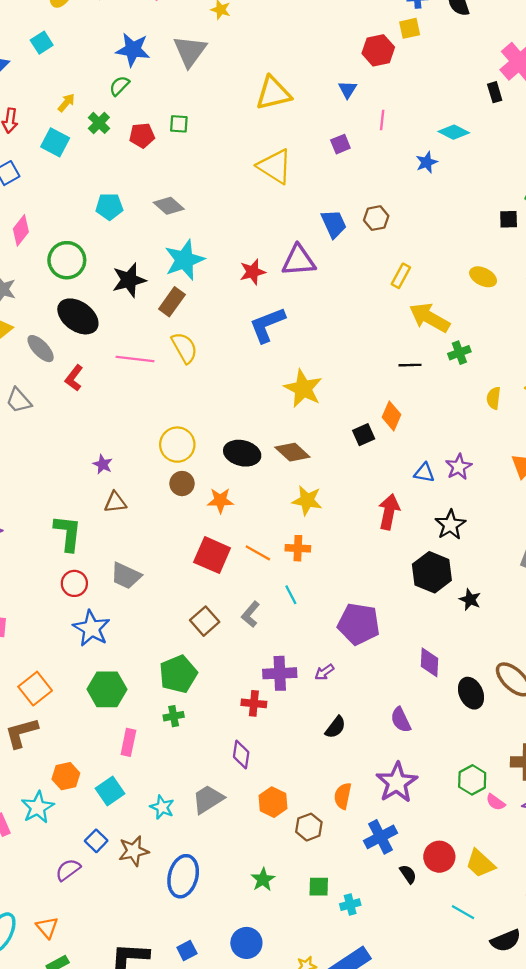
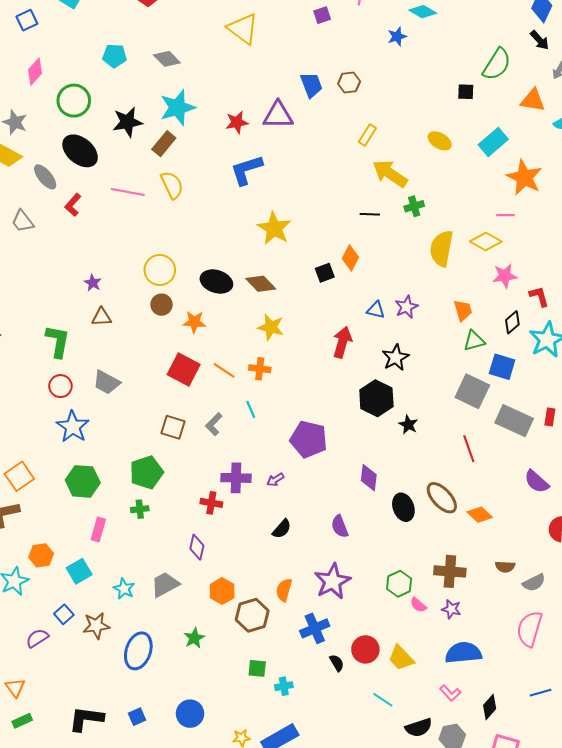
yellow triangle: (275, 166) -> (243, 29), moved
yellow semicircle: (494, 398) -> (441, 248), size x1.8
brown square: (205, 621) -> (173, 427), turned -35
brown hexagon: (309, 827) -> (252, 615), size x1.4
green star: (263, 879) -> (194, 638), moved

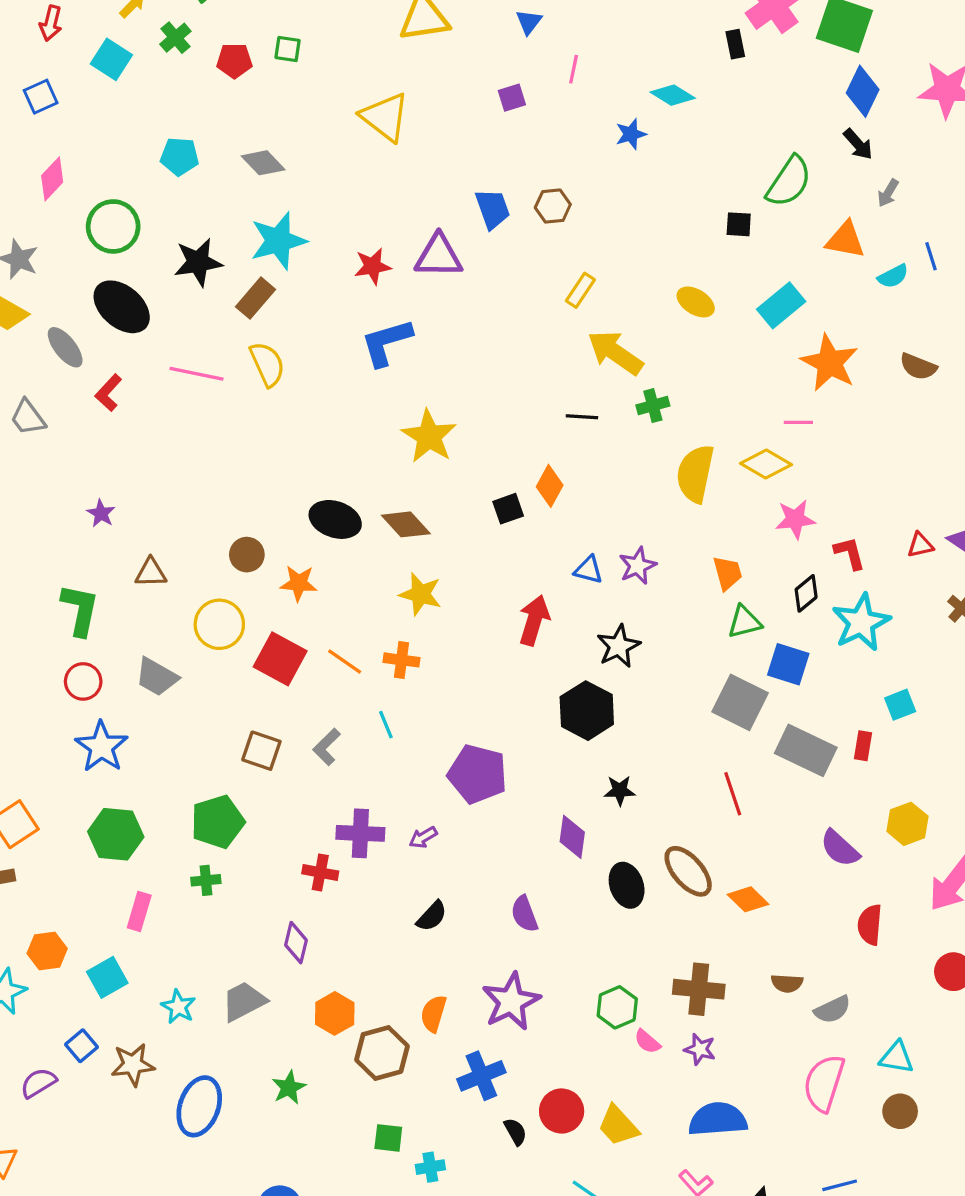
yellow circle: (160, 270) -> (219, 624), moved
purple star: (93, 283) -> (101, 513), moved
black star: (408, 425) -> (620, 790), moved, turned -30

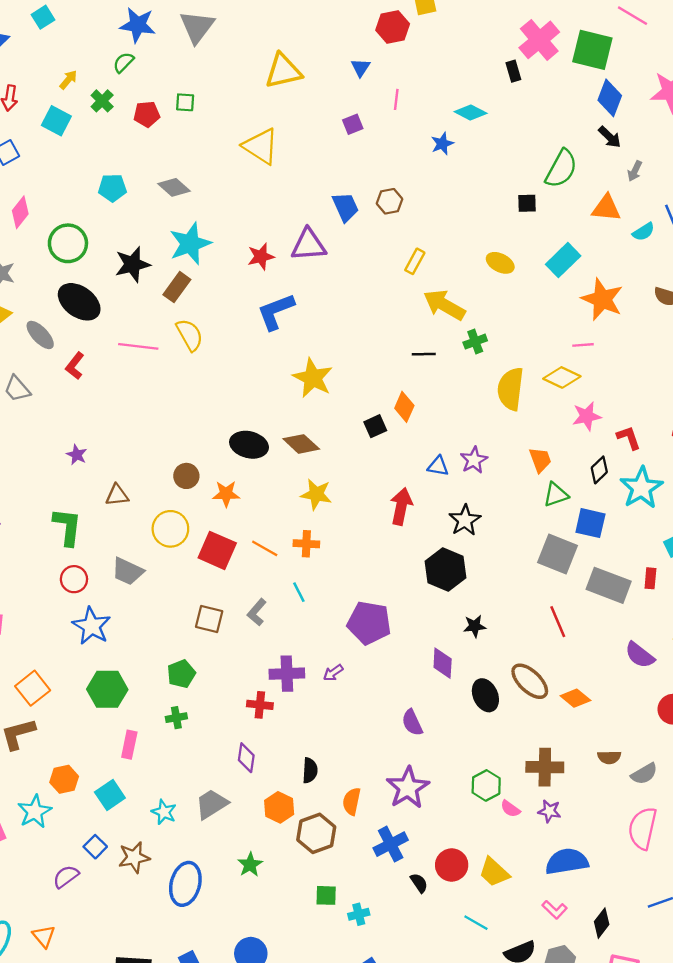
green pentagon: (218, 822) -> (181, 674), size x0.7
black semicircle: (432, 916) -> (310, 770), moved, turned -35

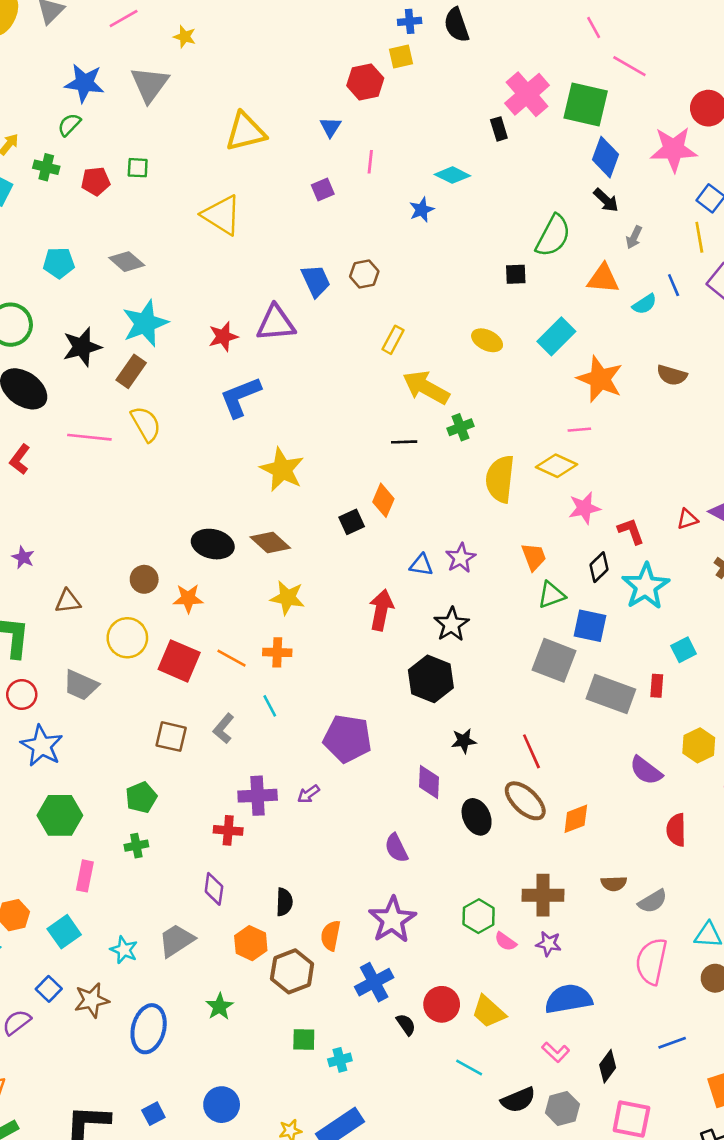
green cross: (102, 101) -> (46, 167), turned -30
red line: (558, 622) -> (531, 751), moved
orange diamond: (575, 698) -> (576, 819), turned -60

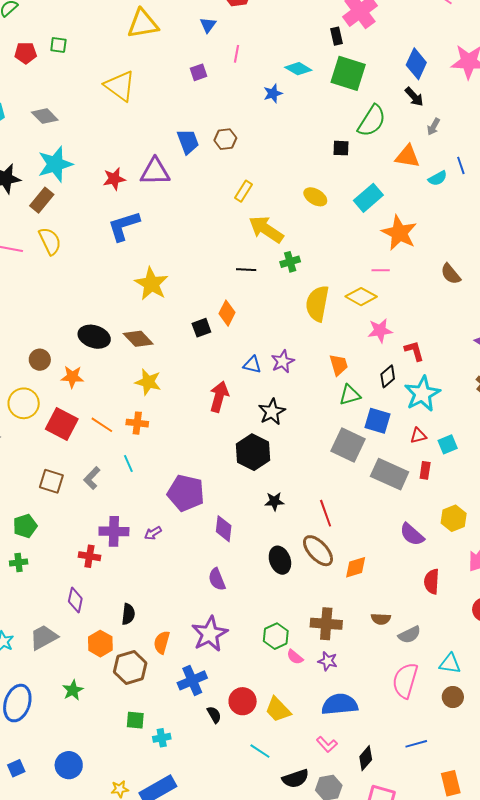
green square: (586, 104) -> (348, 73), moved
brown semicircle: (672, 375) -> (451, 274), moved, turned 30
red triangle: (687, 519) -> (418, 436), moved
purple diamond: (429, 782) -> (224, 529), moved

